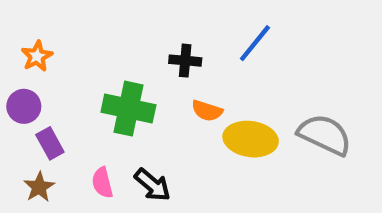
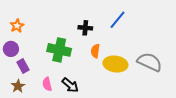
orange semicircle: (207, 111) -> (95, 51), turned 80

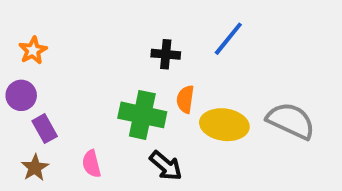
green cross: (59, 50) -> (142, 115), moved
black arrow: (70, 85) -> (166, 166), moved

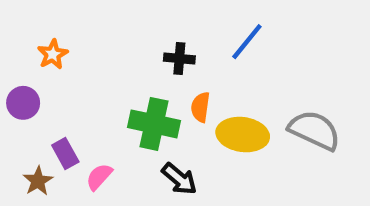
orange star: (33, 50) -> (53, 54), moved
purple rectangle: (45, 129) -> (65, 154), moved
pink semicircle: (92, 164) -> (99, 177), turned 56

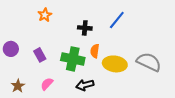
orange star: (53, 54) -> (45, 15), moved
purple rectangle: (65, 154) -> (40, 55), moved
black arrow: (179, 179) -> (85, 85), turned 126

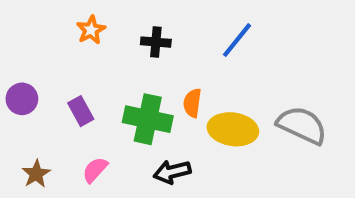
black cross: (85, 28) -> (156, 42), moved

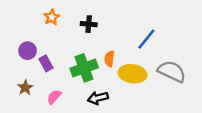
blue line: (237, 40) -> (146, 39), moved
purple circle: (22, 99) -> (28, 51), moved
green cross: (148, 119) -> (84, 68), turned -32
brown star: (36, 174) -> (25, 88), moved

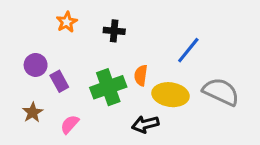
black arrow: (98, 98) -> (145, 124), moved

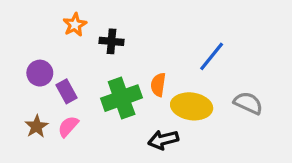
black cross: (114, 31) -> (112, 41), moved
gray semicircle: (221, 92) -> (248, 103), size x0.7
pink semicircle: (70, 124) -> (68, 126), moved

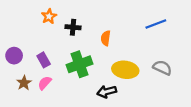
blue line: (212, 56) -> (156, 24), moved, turned 30
purple circle: (40, 73) -> (14, 56), moved
orange semicircle: (158, 85) -> (106, 38), moved

